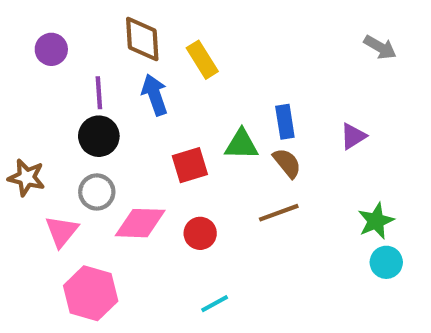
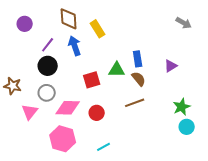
purple line: (99, 93) -> (48, 45), turned 42
pink hexagon: (91, 293) -> (63, 139), moved

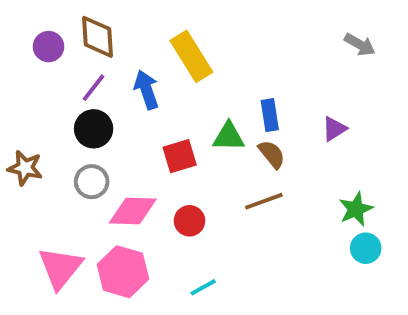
brown diamond: (69, 19) -> (97, 37), moved
yellow rectangle: (98, 29) -> (191, 56), size x1.4
pink triangle: (30, 112) -> (60, 268), moved, size x1.4

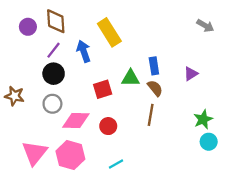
brown line: (264, 201) -> (151, 115), turned -60

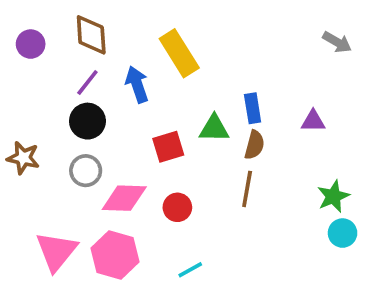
purple circle: (28, 27) -> (31, 44), moved
purple triangle: (191, 74) -> (313, 121), turned 32
brown semicircle: (155, 88) -> (254, 145), turned 54

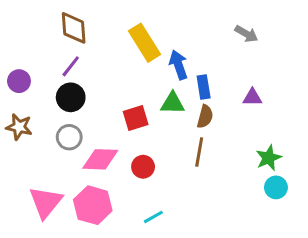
gray arrow: (337, 42) -> (246, 34), moved
purple circle: (31, 44) -> (19, 81), moved
blue arrow: (137, 84) -> (178, 65), moved

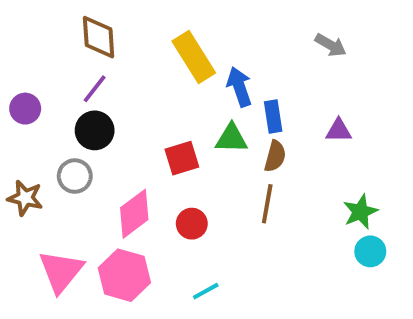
brown star: (19, 127) -> (25, 198), moved
gray circle: (69, 137) -> (75, 176), moved
pink diamond: (100, 159) -> (134, 214), turned -39

